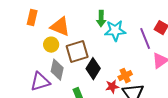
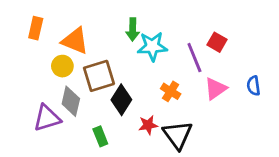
orange cross: (125, 76) -> (171, 91), moved, turned -32

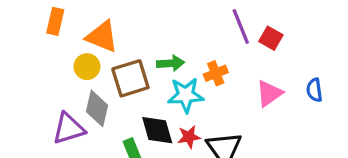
green arrow: (133, 30) -> (171, 63), moved, turned -95
cyan star: (152, 46) -> (186, 95), moved
purple line: (194, 58) -> (241, 26), moved
orange cross: (171, 91) -> (216, 73), moved, turned 36
black diamond: (121, 100) -> (157, 130), moved, turned -48

